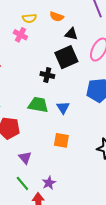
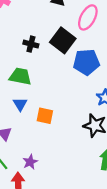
black square: (66, 57) -> (63, 40), moved, turned -30
blue triangle: (63, 107) -> (20, 104), moved

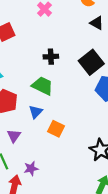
black cross: (31, 44) -> (51, 57), moved, turned -32

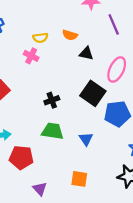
blue triangle: (36, 112) -> (86, 139), moved
orange square: (56, 129) -> (79, 179), moved

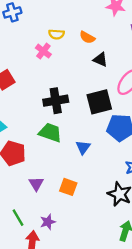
black square: (93, 93) -> (99, 102), turned 30
black cross: (52, 100) -> (56, 101), size x1.5
purple triangle: (40, 189) -> (36, 184), moved

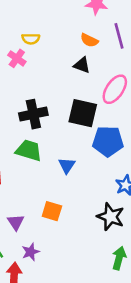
orange semicircle: (87, 37) -> (89, 40), moved
black square: (99, 102) -> (83, 113), turned 30
purple triangle: (36, 184) -> (16, 222), moved

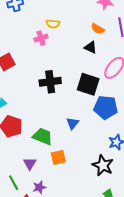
pink cross: (17, 58) -> (41, 38), turned 32
green trapezoid: (29, 150) -> (43, 136), moved
orange square: (52, 211) -> (58, 157), turned -35

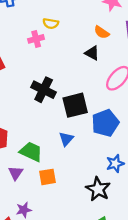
black cross: (50, 82) -> (44, 90), turned 30
black square: (88, 84) -> (75, 105), moved, turned -35
blue pentagon: (106, 107) -> (105, 123), turned -30
purple triangle: (30, 164) -> (16, 173), moved

